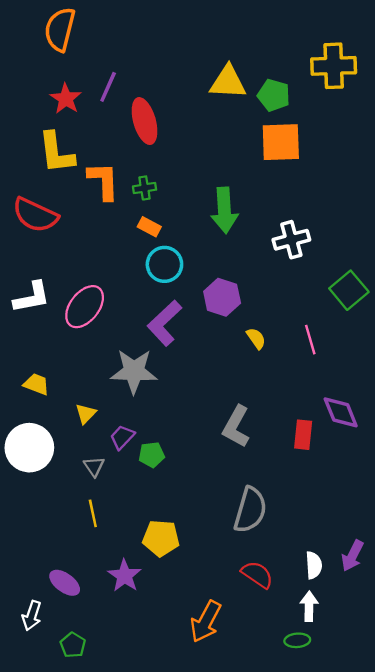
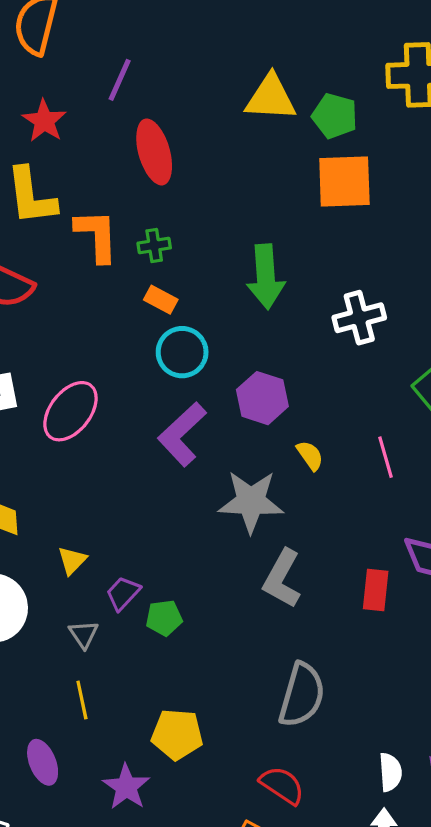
purple line: (108, 87) -> (120, 80), moved
gray star: (134, 371) -> (251, 501), moved
red semicircle: (257, 575) -> (282, 785), moved
purple ellipse: (65, 583) -> (43, 762), moved, turned 32

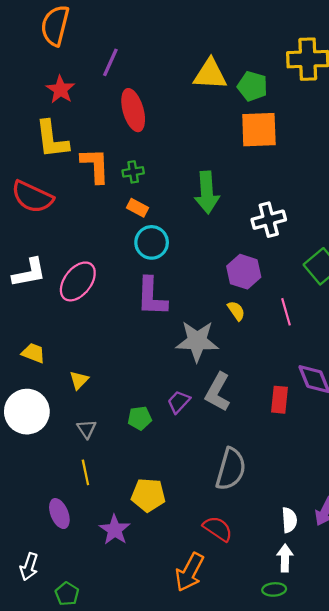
purple hexagon: (262, 398) -> (244, 272), moved
purple L-shape: (182, 434) -> (152, 297), turned -45
purple trapezoid: (123, 593) -> (179, 402), moved

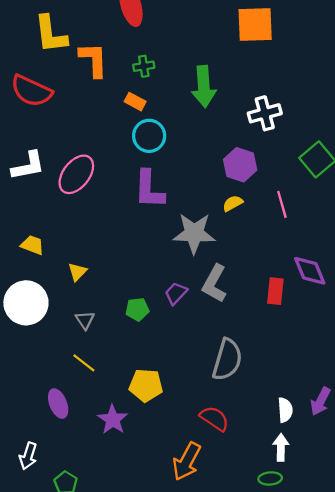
green cross: (133, 172) -> (144, 66), moved
yellow semicircle: (236, 311) -> (233, 203), turned -84
yellow line: (85, 472) -> (84, 363), turned -40

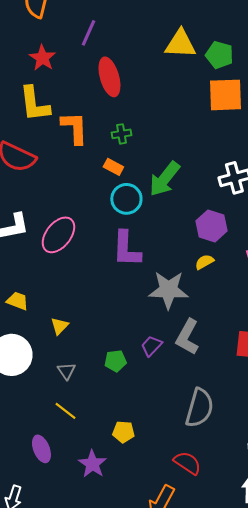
green arrow: (204, 87) -> (164, 179), moved, turned 42
yellow pentagon: (146, 385) -> (123, 432), size x0.7

